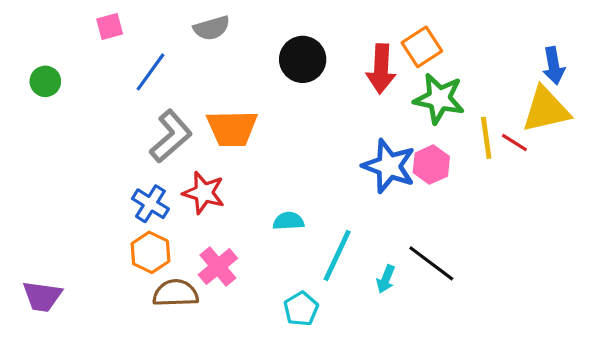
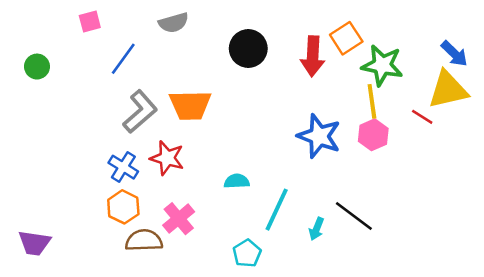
blue arrow: (554, 66) -> (454, 54), turned -36
green star: (439, 99) -> (382, 65), moved
yellow line: (486, 138) -> (372, 101), moved
pink hexagon: (431, 165) -> (373, 135), moved

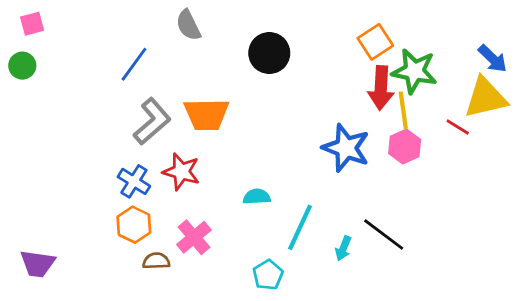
pink square: (90, 21) -> (32, 24), moved
gray semicircle: (174, 23) -> (188, 25), turned 80
red arrow: (313, 56) -> (381, 88), moved
green circle: (37, 67) -> (22, 66), moved
brown semicircle: (144, 240) -> (156, 261), size x0.7

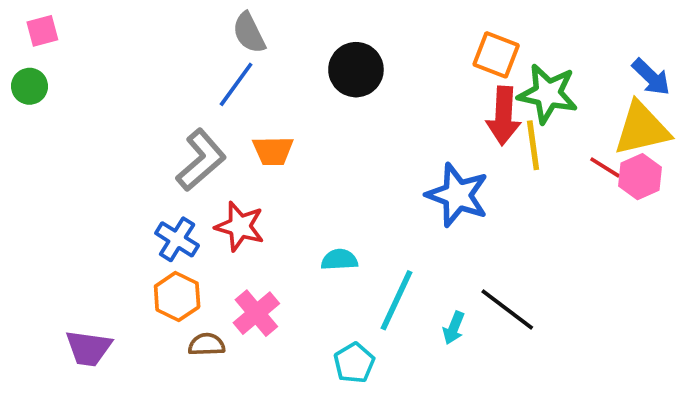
orange square: (375, 42) -> (496, 55), turned -36
blue line: (134, 64) -> (236, 84), moved
orange trapezoid: (206, 114) -> (273, 151), size x0.7
pink hexagon: (405, 147) -> (640, 177), moved
purple trapezoid: (38, 264) -> (89, 348), moved

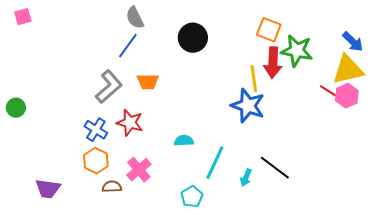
green circle: (30, 86) -> (16, 108), moved
yellow line: (533, 145) -> (254, 79), moved

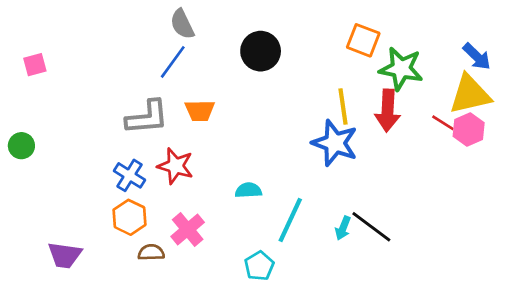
pink square: (23, 17) -> (35, 65), moved
red arrow: (273, 63) -> (388, 111), moved
gray L-shape: (109, 87) -> (147, 117), turned 36
cyan arrow: (246, 178) -> (343, 228), moved

